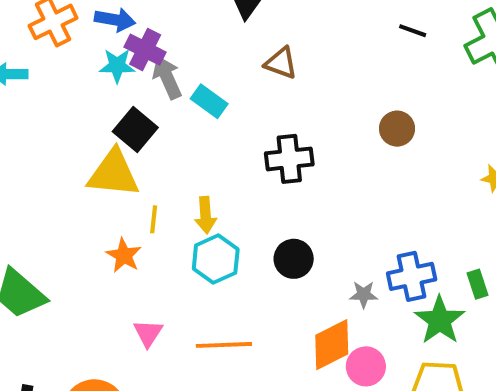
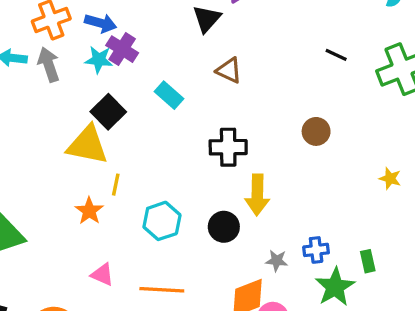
gray arrow: (167, 77) -> (49, 65), moved
yellow arrow: (206, 215) -> (257, 195), moved, size x1.4
blue cross: (412, 276) -> (316, 250), size x0.7
pink triangle: (148, 333) -> (102, 275), turned -45

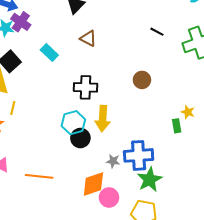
cyan hexagon: (162, 221) -> (73, 123), moved
blue cross: (316, 250) -> (139, 155), size x1.8
green rectangle: (368, 261) -> (177, 126), moved

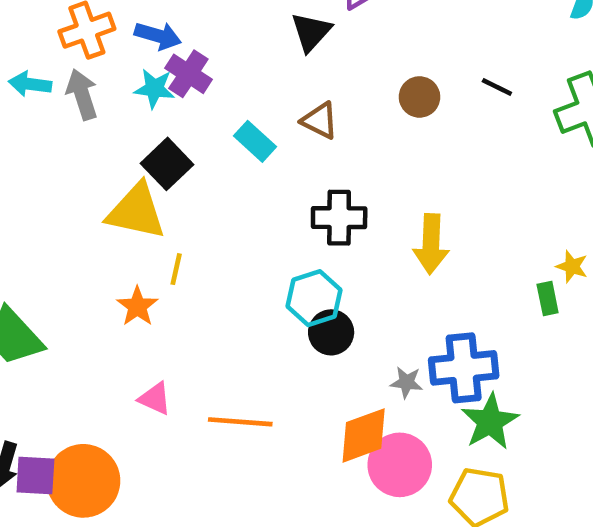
brown triangle: (88, 38) -> (320, 121), moved
brown circle: (142, 80) -> (420, 97), moved
yellow arrow: (103, 119) -> (431, 244), moved
pink circle: (109, 197) -> (400, 465), size x1.4

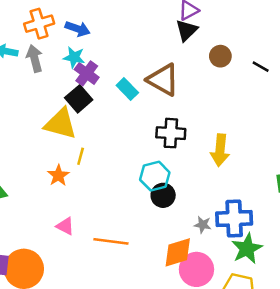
black triangle: (311, 32) -> (187, 30), moved
purple cross: (188, 74) -> (87, 73), moved
brown circle: (420, 97) -> (220, 56), moved
brown triangle: (320, 121) -> (163, 80), size x1.6

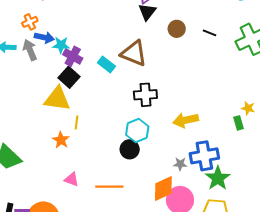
orange cross: (39, 24) -> (30, 22), size x0.7
blue arrow: (78, 29) -> (44, 37), moved
yellow arrow: (220, 150) -> (186, 120), moved, turned 80
black circle: (163, 195) -> (130, 149), moved

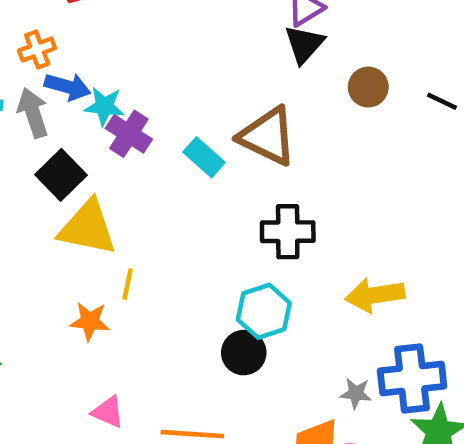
black square: (69, 77) -> (61, 175), moved
orange star: (61, 140) -> (90, 321), turned -30

